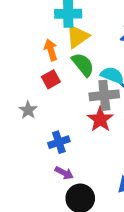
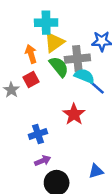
gray cross: (104, 95) -> (77, 59), moved
gray star: (28, 110) -> (11, 90), moved
purple arrow: (64, 173) -> (43, 161), turned -49

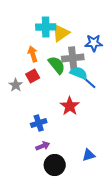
yellow triangle: (54, 42) -> (61, 33), moved

